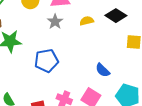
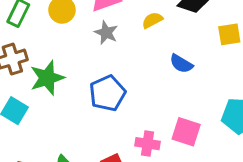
blue semicircle: (103, 70) -> (181, 64), moved

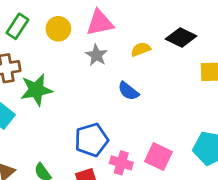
blue semicircle: (181, 64) -> (128, 91), moved
blue pentagon: (107, 93) -> (91, 140), moved

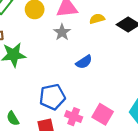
yellow semicircle: (141, 49) -> (97, 19), moved
blue semicircle: (128, 91) -> (84, 62), turned -77

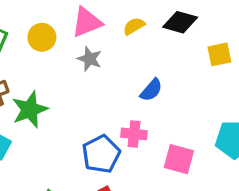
blue semicircle: (84, 62) -> (151, 90), moved
pink cross: (74, 117) -> (134, 134), moved

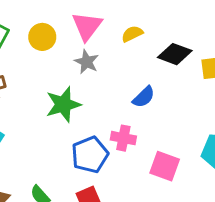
pink triangle: (87, 22) -> (87, 26), turned -36
black diamond: (180, 22) -> (175, 54), moved
green star: (30, 110) -> (63, 104), moved

